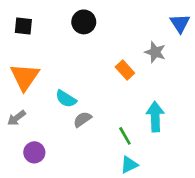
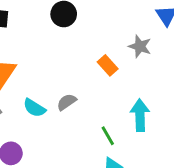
cyan semicircle: (66, 99) -> (34, 108), moved
gray semicircle: (82, 119) -> (67, 102), moved

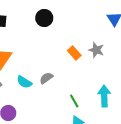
gray star: (140, 46) -> (96, 50), moved
cyan arrow: (140, 115) -> (104, 96), moved

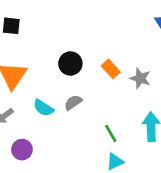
black circle: (44, 18) -> (70, 64), moved
gray star: (96, 50) -> (140, 78), moved

